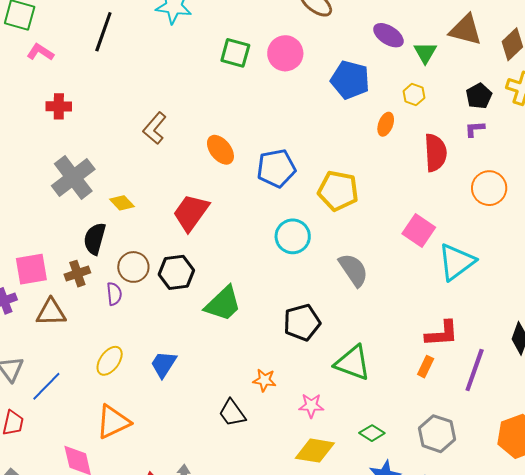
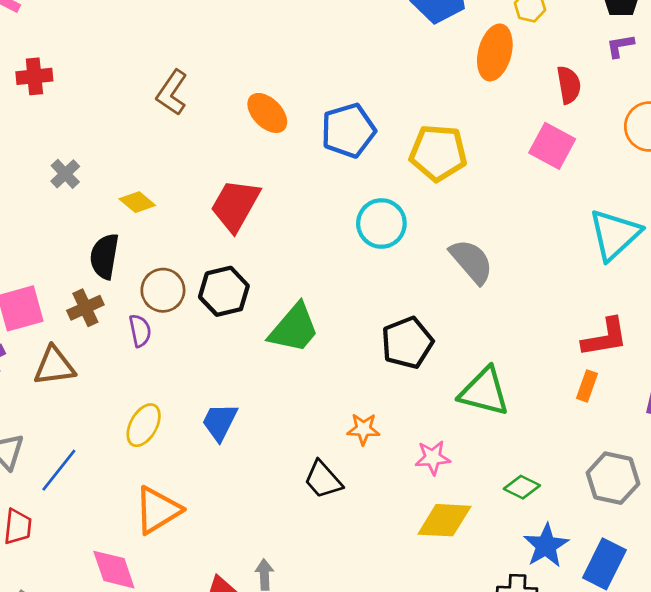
orange ellipse: (386, 124) -> (495, 52), size x1.6
red semicircle: (435, 153) -> (569, 85), size x0.7
gray cross: (73, 177) -> (65, 174), size x0.5
pink square: (419, 230) -> (552, 146), moved

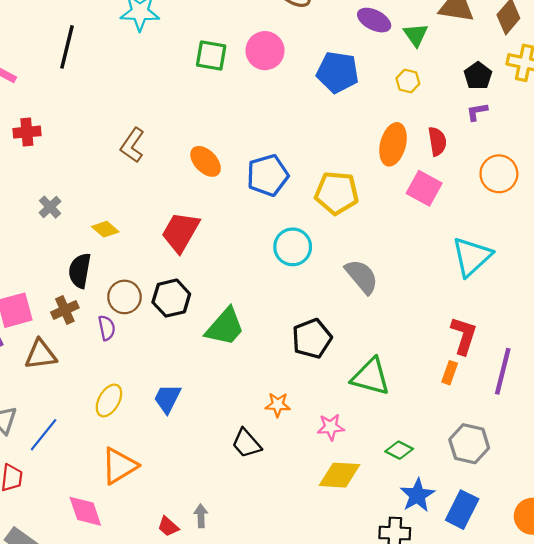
orange ellipse: (495, 52) -> (393, 144), moved
red L-shape: (605, 337) -> (464, 336), turned -63

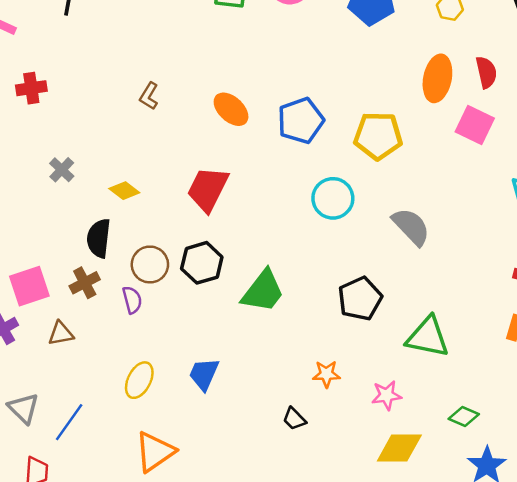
brown L-shape: (132, 145) -> (149, 96), size x0.7
brown triangle: (41, 355) -> (61, 334), size x0.7
black trapezoid: (246, 443) -> (294, 419), size x0.7

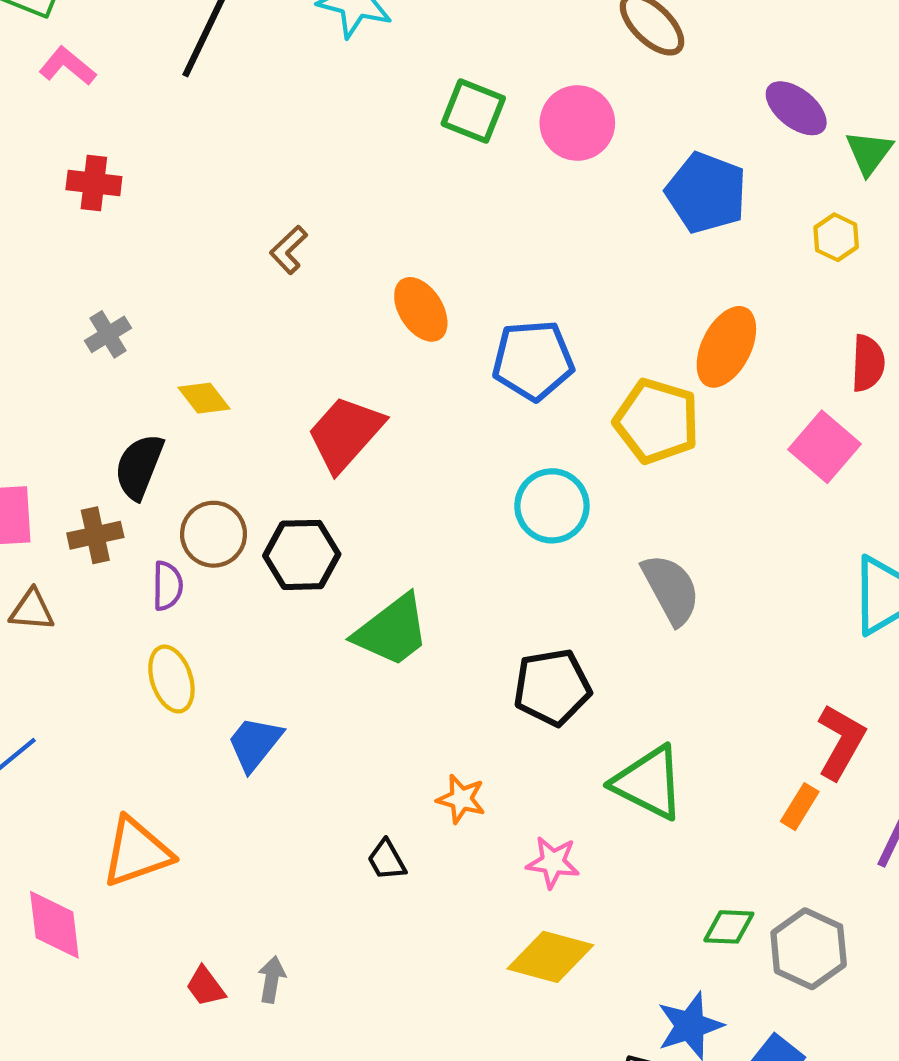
orange ellipse: (437, 78) -> (726, 347), moved
yellow ellipse: (139, 380) -> (171, 679), moved, turned -60
green diamond: (464, 417) -> (729, 927), moved, turned -36

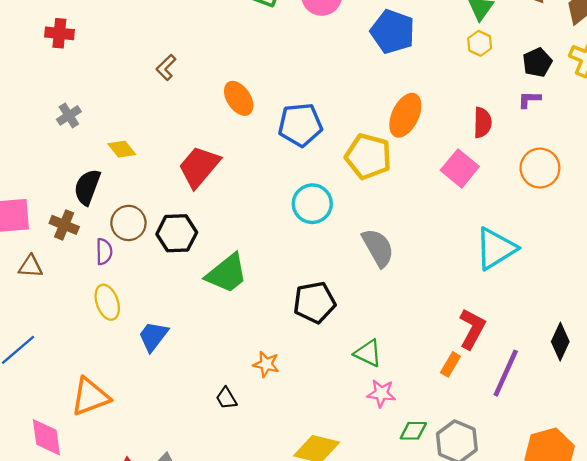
yellow hexagon: (836, 237) -> (480, 43), moved
brown cross: (95, 535) -> (64, 225), turned 36
green triangle: (649, 783) -> (368, 353), size x0.7
pink star: (553, 862) -> (381, 393), moved

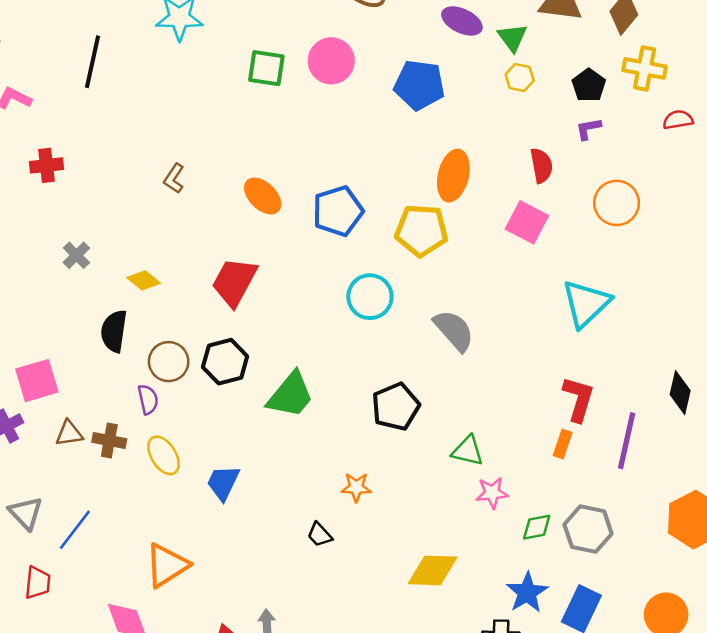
brown cross: (64, 225) -> (109, 441), moved

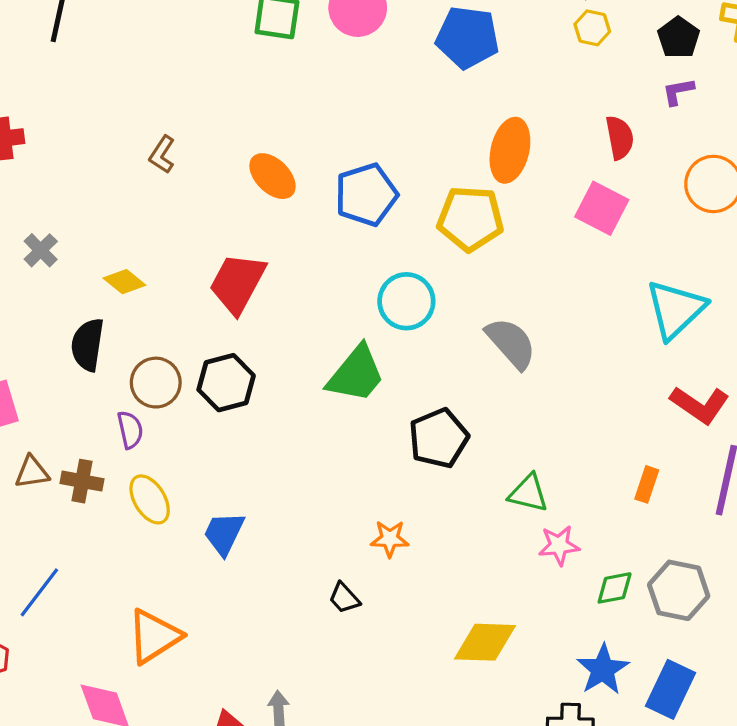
green trapezoid: (291, 395) -> (356, 374), moved
red L-shape: (579, 399) -> (700, 405), moved, turned 108

